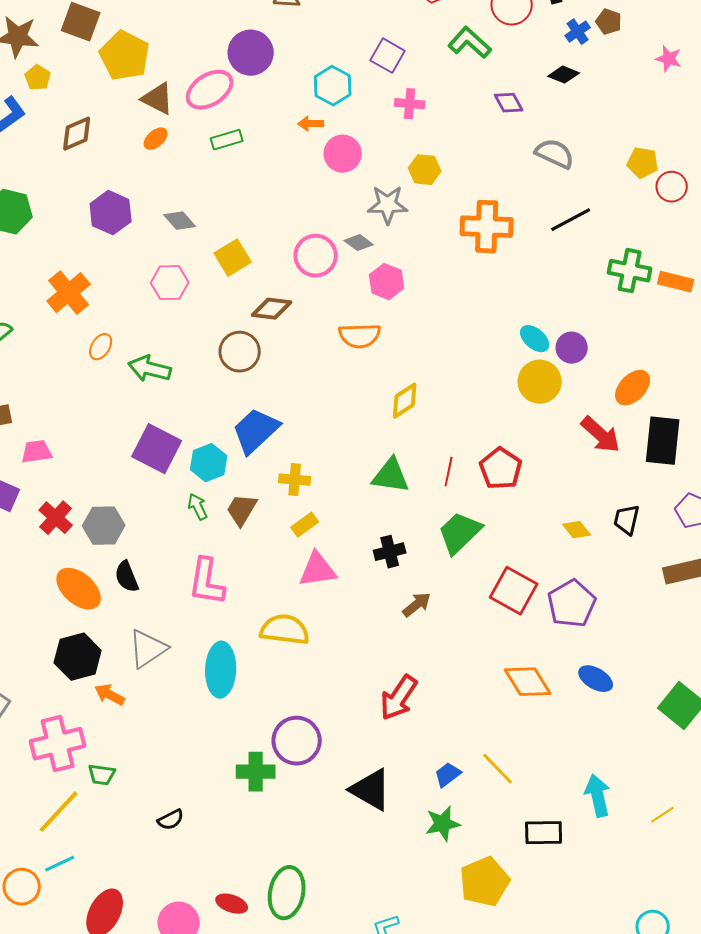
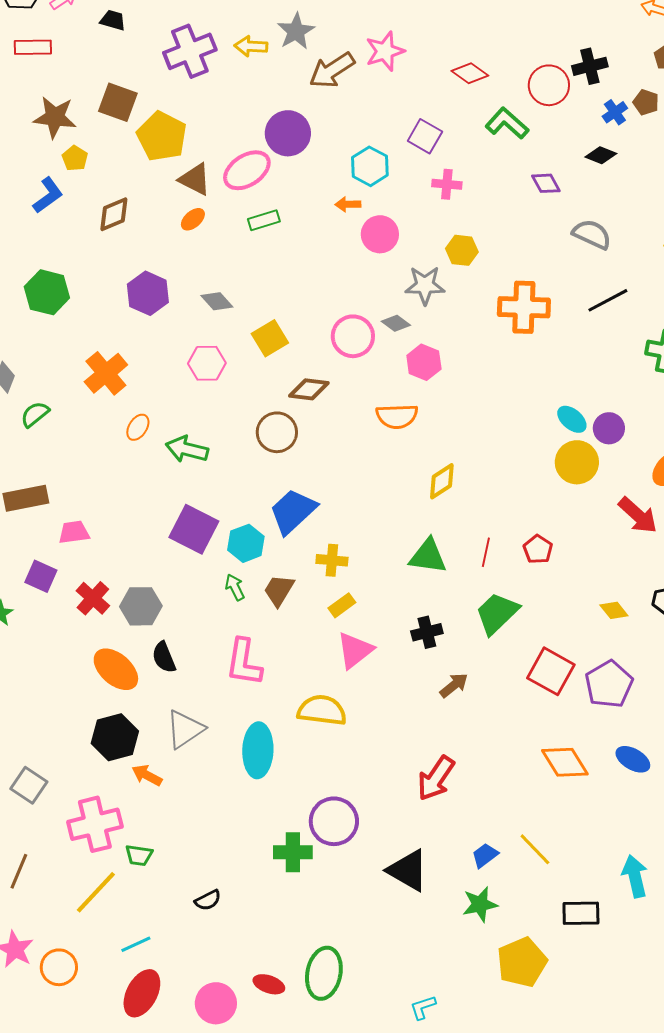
red pentagon: (501, 469) -> (538, 549), size x0.7
pink triangle: (318, 570) -> (355, 650), turned -30
cyan line: (60, 864) -> (136, 944), moved

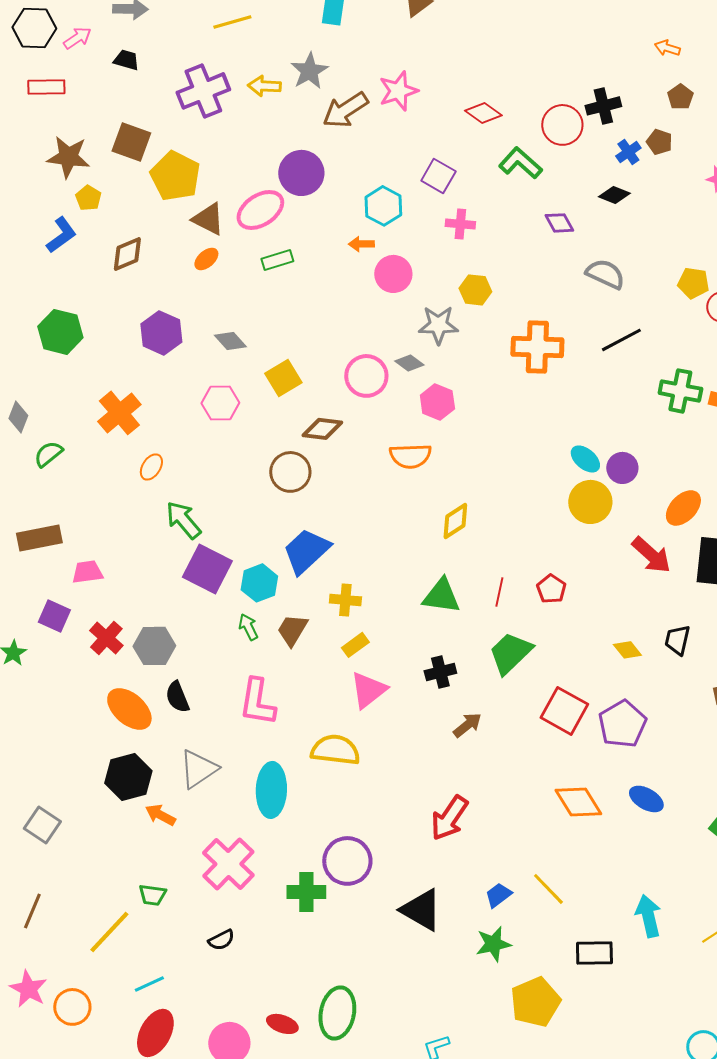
green arrow: (187, 449) -> (183, 520), moved, turned 36
pink cross: (95, 824) -> (228, 864), moved, turned -32

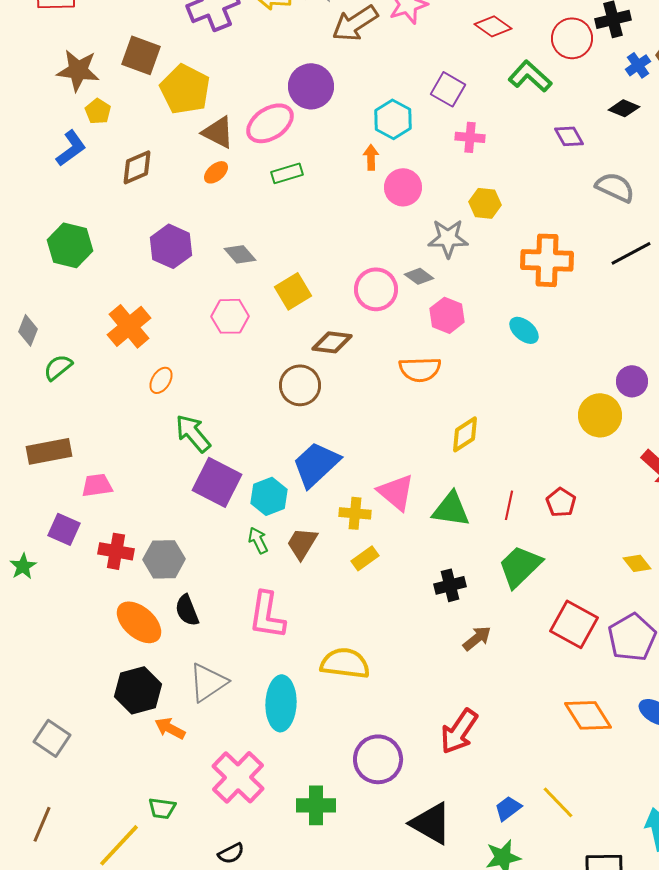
orange arrow: (361, 244) -> (371, 157), turned 90
cyan ellipse: (585, 459) -> (524, 330), moved
red cross: (106, 638) -> (116, 551), turned -32
pink triangle: (368, 690) -> (396, 492), moved, turned -42
purple circle: (347, 861) -> (378, 759), moved

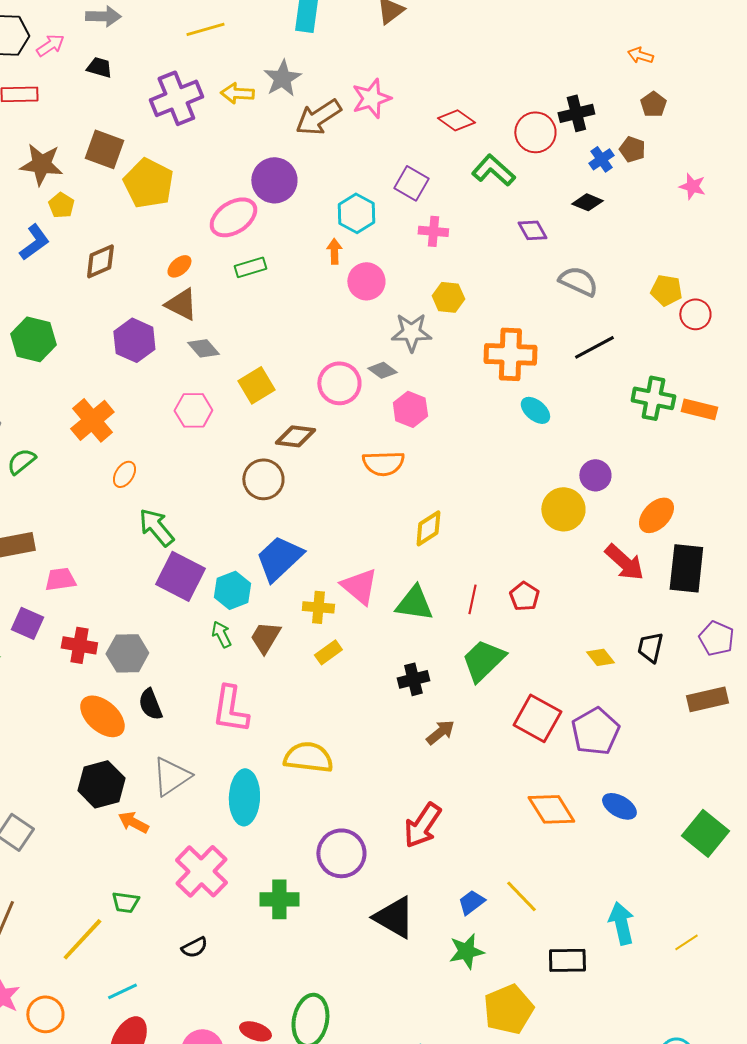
brown triangle: (218, 132) -> (181, 304), moved
cyan ellipse: (524, 330) -> (535, 410), moved

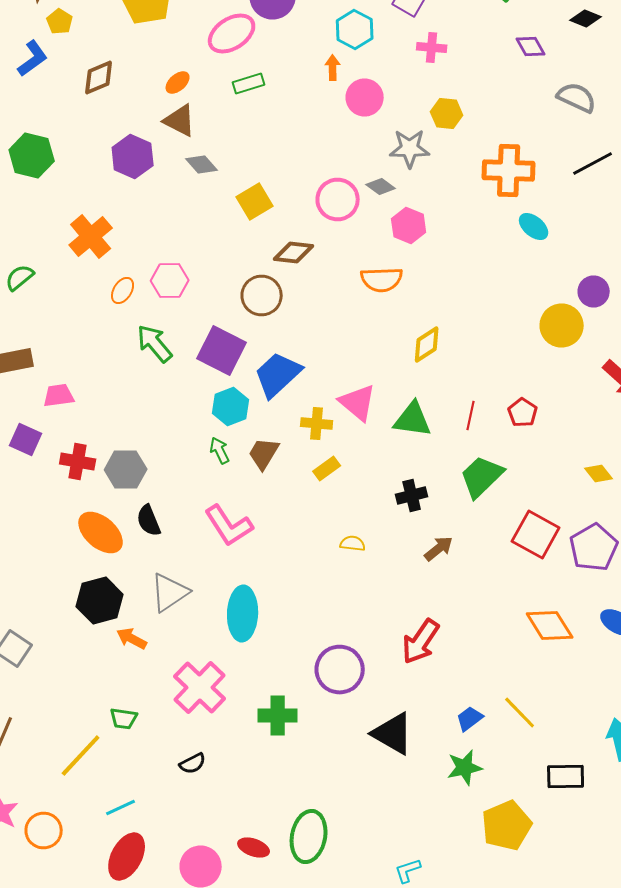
pink hexagon: (193, 410) -> (170, 280), moved
purple square: (180, 576) -> (222, 350), moved
pink L-shape: (230, 709) -> (229, 526), turned -42
yellow semicircle: (308, 757) -> (353, 544), moved, size x0.5

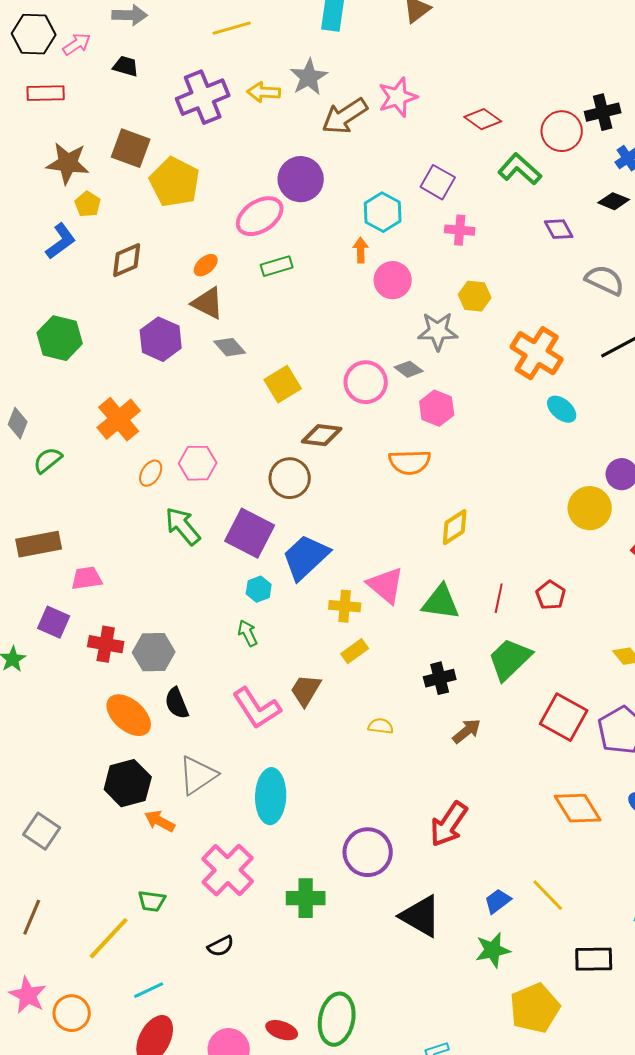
orange cross: (509, 170) -> (537, 353), turned 30
cyan hexagon: (231, 406) -> (259, 589), size x0.7
brown trapezoid: (264, 454) -> (306, 690), moved

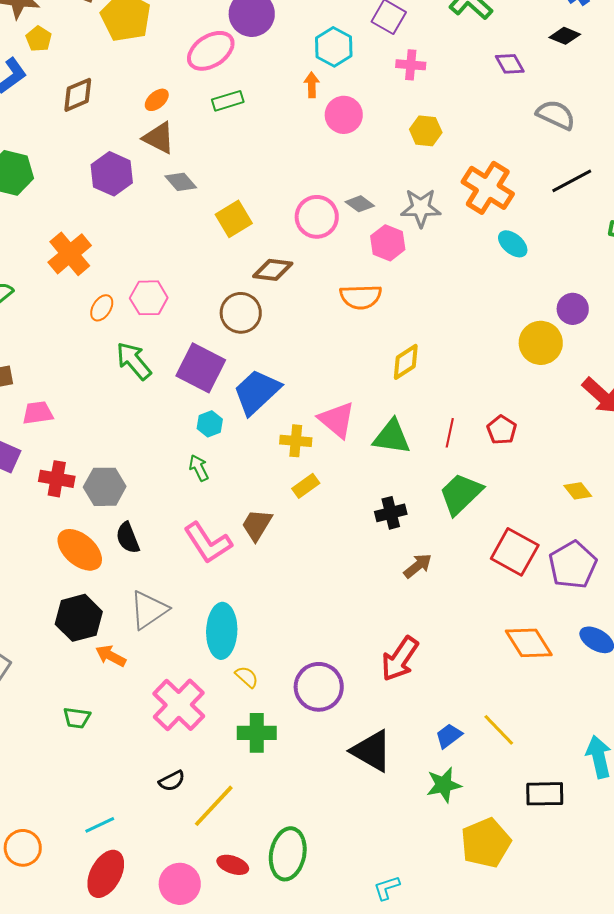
gray star: (438, 331) -> (421, 208), moved
yellow semicircle: (381, 726) -> (247, 677), moved, turned 35
green trapezoid: (152, 901) -> (77, 718), moved
yellow line: (109, 938) -> (214, 806), moved

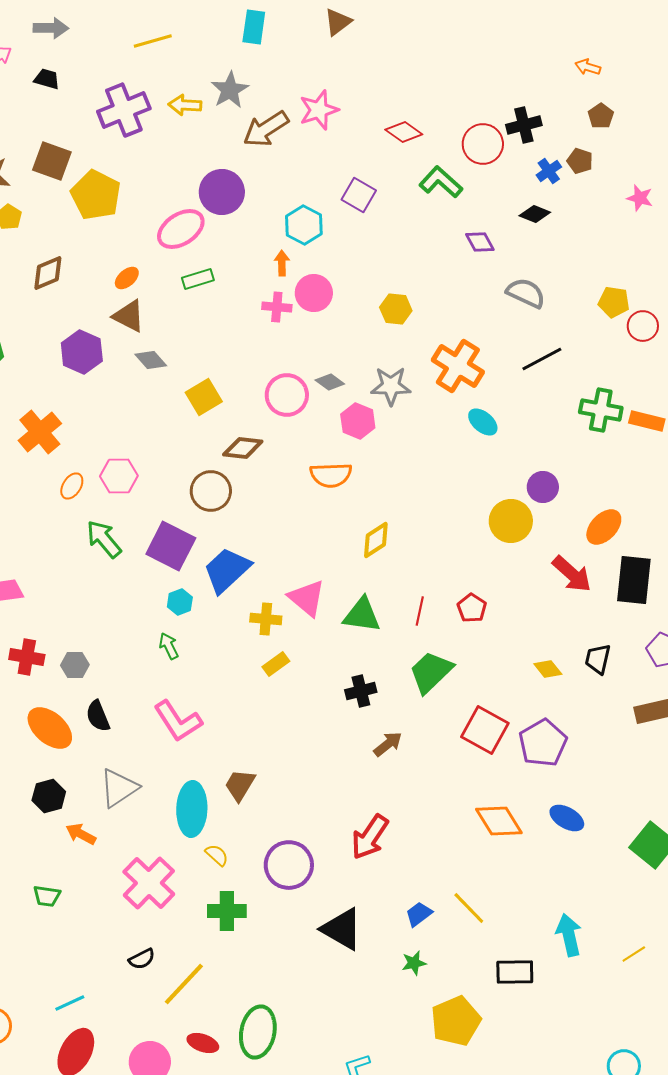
pink cross: (411, 65) -> (277, 307), moved
gray hexagon: (105, 487) -> (75, 665), size x0.7
brown trapezoid: (257, 525) -> (240, 785), moved
black hexagon: (79, 618) -> (49, 796), size x0.7
green star: (444, 785) -> (414, 963), size x0.7

